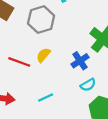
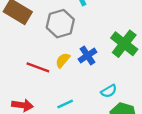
blue cross: (80, 61) -> (88, 56), moved

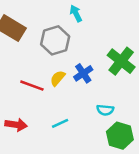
cyan semicircle: (109, 91) -> (105, 110), turned 35

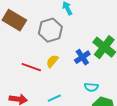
blue cross: (83, 73) -> (82, 57), moved

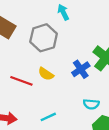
yellow semicircle: (52, 61) -> (46, 74), turned -96

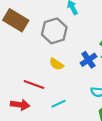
red line: (21, 81) -> (34, 84), moved

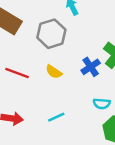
red line: (34, 84) -> (17, 73), moved

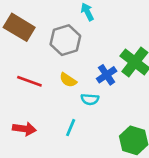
cyan semicircle: (102, 104) -> (90, 99), moved
cyan line: (56, 117) -> (71, 128), turned -42

